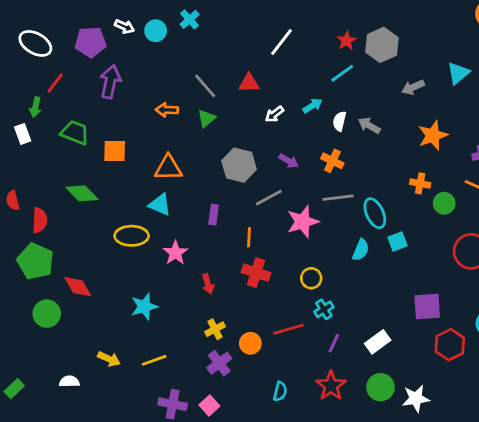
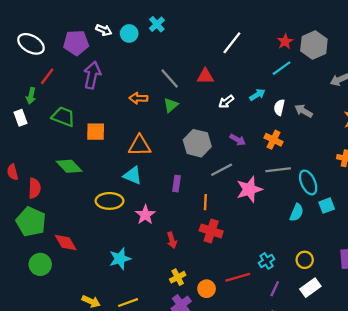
yellow circle: (311, 278) -> (305, 260), moved

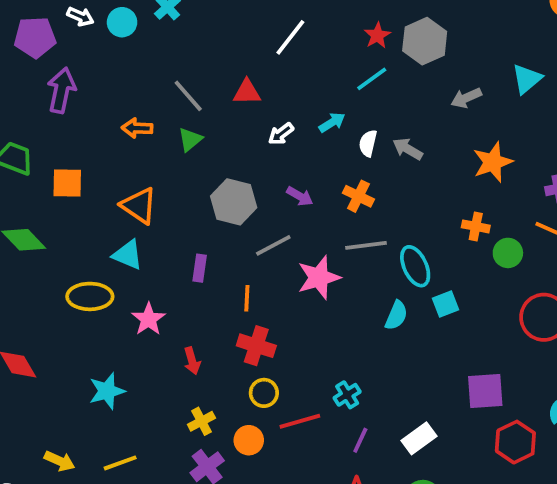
orange triangle: (140, 145) -> (139, 206), turned 35
yellow circle: (305, 260) -> (264, 393), moved

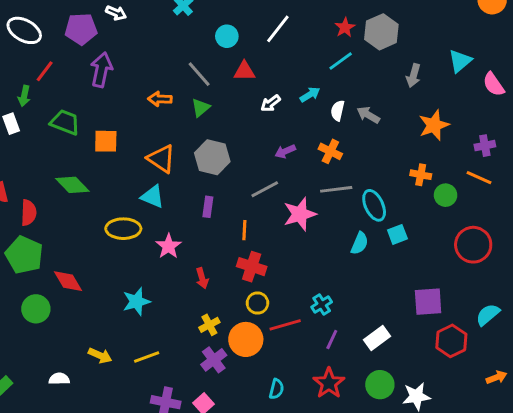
cyan circle: (122, 22) -> (227, 36), moved
gray arrow: (466, 98) -> (413, 76), turned -50
purple arrow: (300, 196) -> (285, 151), turned 126
gray hexagon: (234, 202) -> (212, 157), moved
orange circle: (249, 440) -> (246, 339), size x1.5

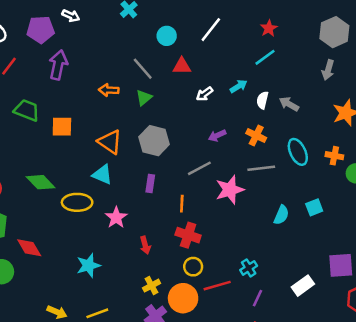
gray hexagon: (381, 32) -> (334, 32), moved
green diamond: (72, 185) -> (41, 182), moved
cyan ellipse: (374, 205) -> (298, 152), moved
white rectangle: (377, 338) -> (303, 286), moved

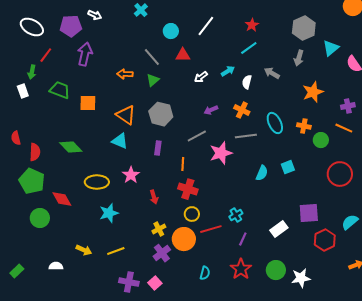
gray arrow: (289, 104) -> (272, 73), moved
yellow ellipse: (77, 202) -> (97, 182), moved

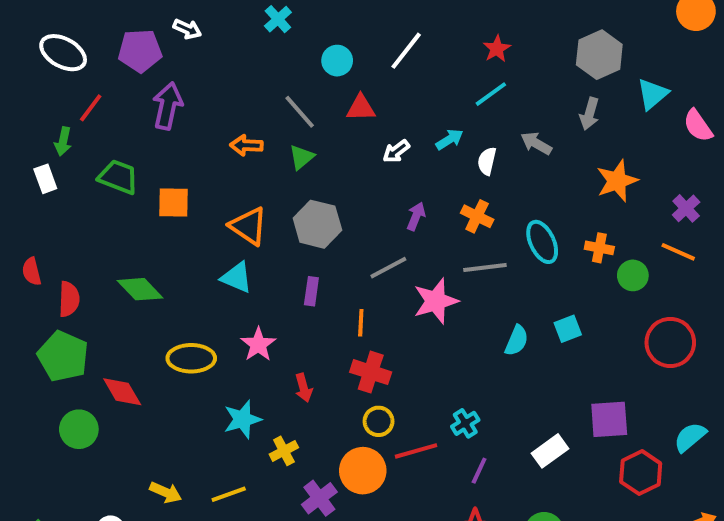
purple cross: (348, 106) -> (686, 208), turned -32
purple arrow: (211, 110) -> (416, 216), turned 136
cyan star: (109, 213) -> (242, 419), moved
yellow cross: (159, 229) -> (284, 451), moved

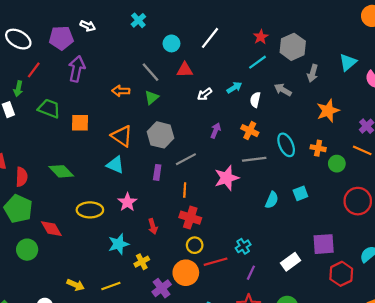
gray hexagon: (599, 55) -> (293, 47), moved
gray line: (388, 268) -> (186, 159), moved

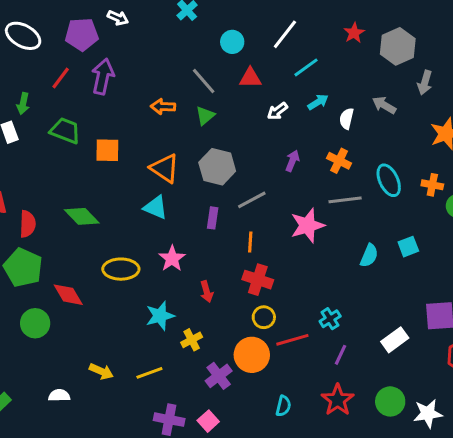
cyan line: (257, 62) -> (306, 67), moved
red line: (34, 70) -> (61, 78), moved

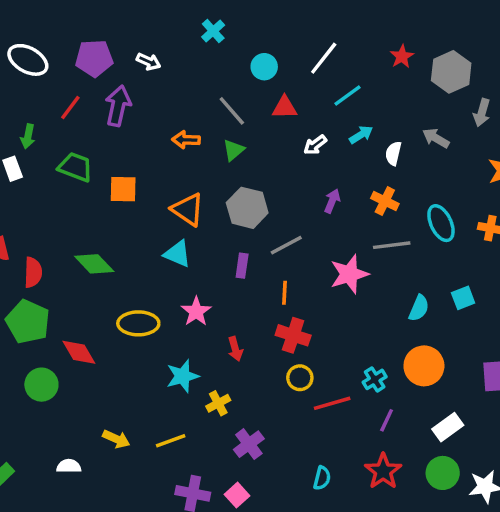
white arrow: (118, 18) -> (149, 62), moved
white rectangle: (395, 340) -> (448, 427), moved
orange circle: (252, 355) -> (424, 366), moved

